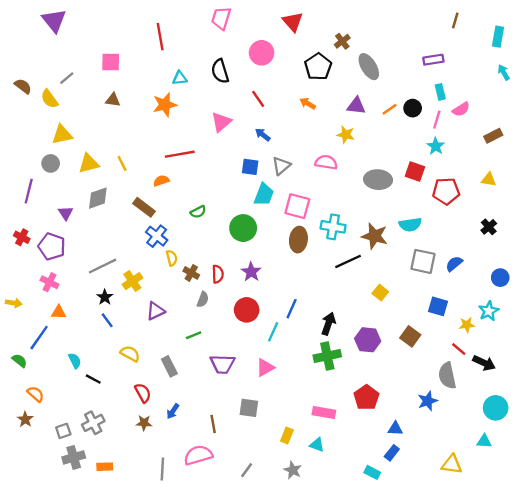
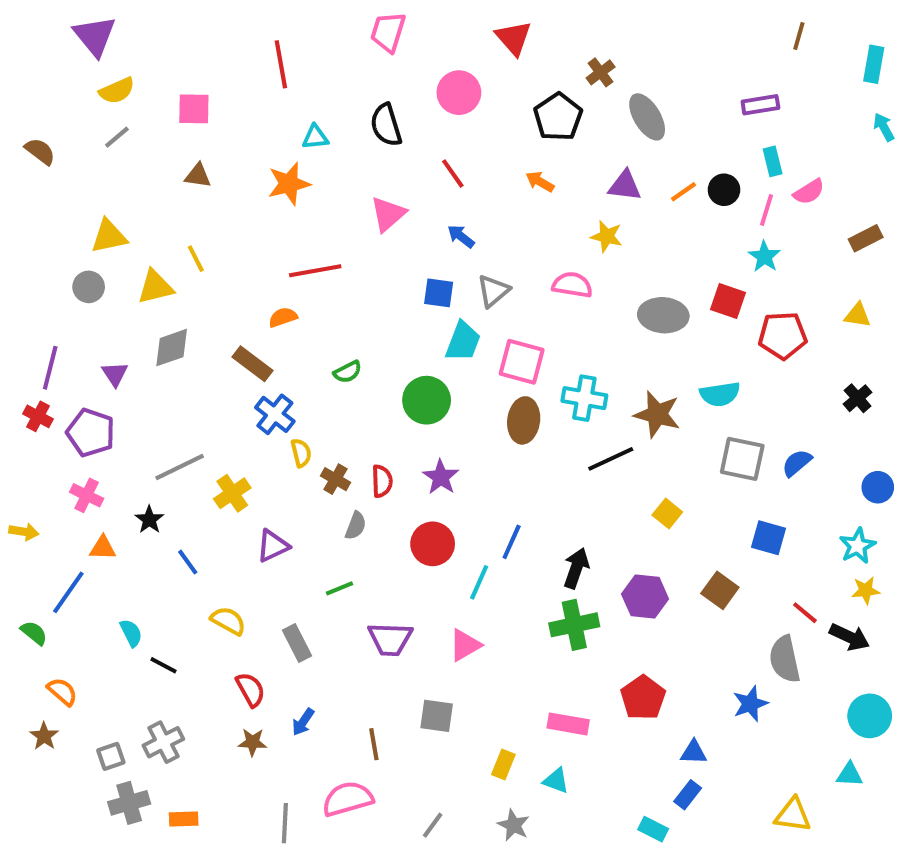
yellow semicircle: (49, 99) -> (117, 91), moved, turned -78
yellow line: (122, 163) -> (196, 259), moved
purple line: (29, 191) -> (50, 368), moved
black star: (105, 297) -> (149, 520), moved
yellow star: (467, 325) -> (866, 590), moved

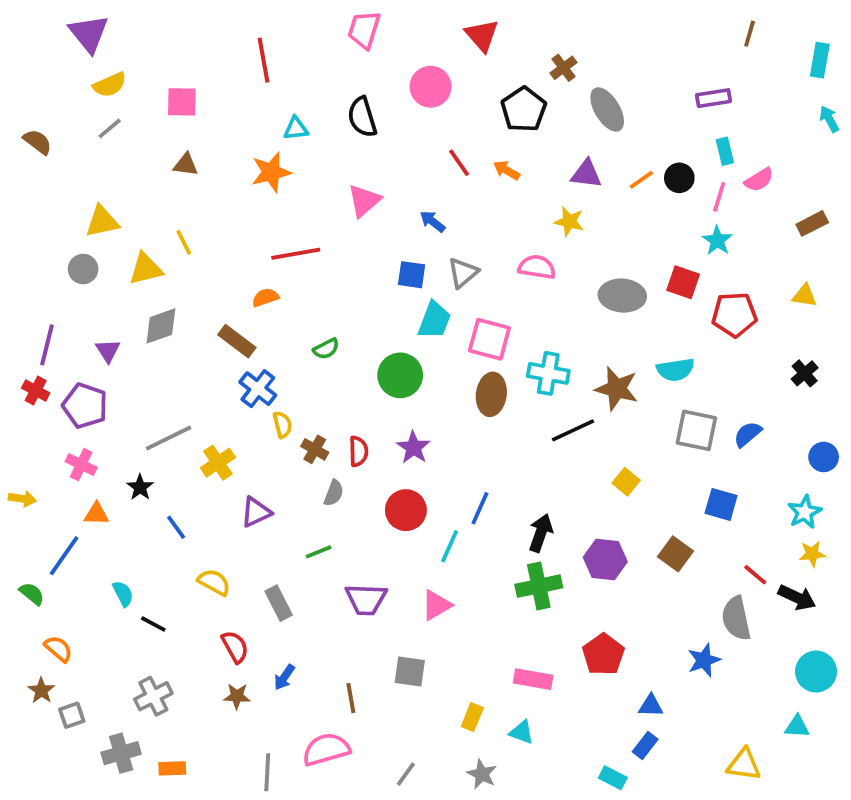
red line: (453, 174) -> (459, 163), moved
gray square: (111, 756) -> (72, 715), moved

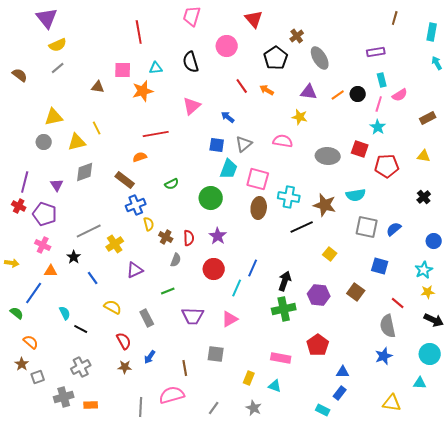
pink square: (182, 102) -> (123, 70), moved
blue cross: (258, 389) -> (136, 205), turned 30
black arrow: (797, 597) -> (434, 320), moved
blue star: (704, 660) -> (384, 356), moved

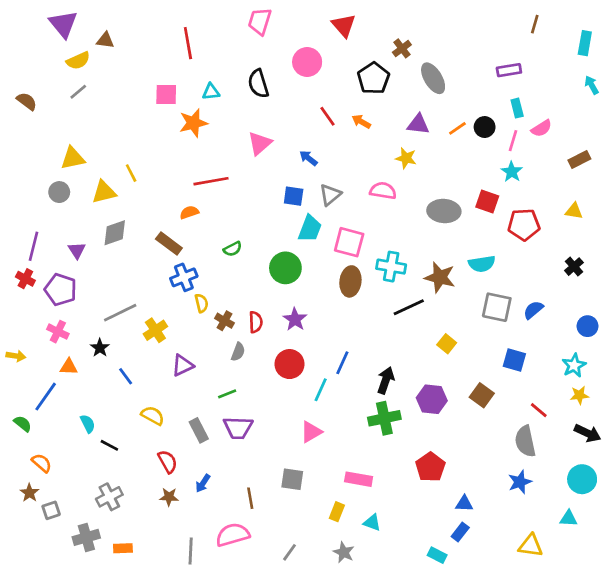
brown triangle: (98, 87) -> (105, 40), moved
purple trapezoid: (193, 316) -> (238, 428), moved
pink rectangle: (281, 358) -> (359, 479), moved

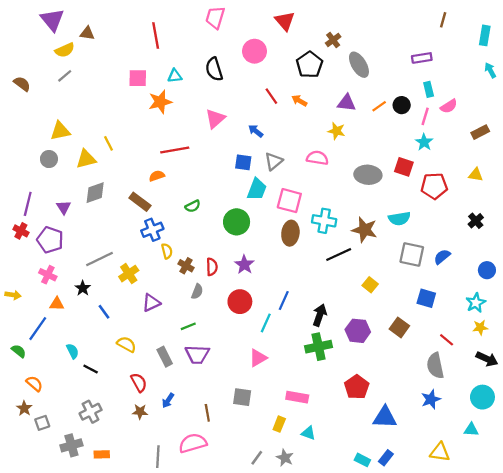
blue triangle: (464, 504) -> (385, 417), size x1.6
blue rectangle: (460, 532) -> (386, 458), moved
gray line: (290, 552) -> (257, 458), moved

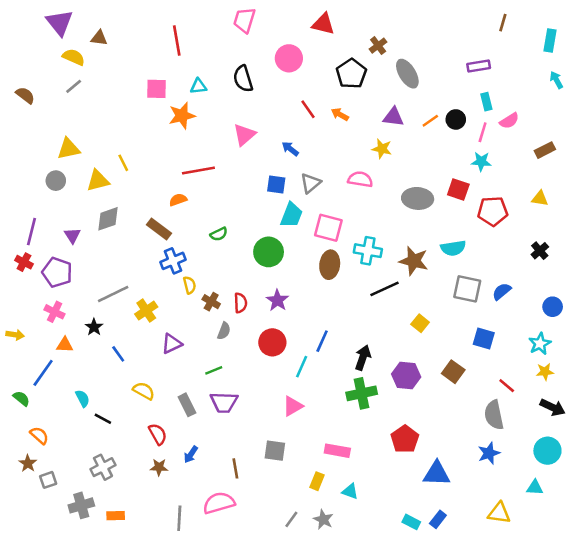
red triangle: (285, 21) -> (323, 24), turned -35
yellow semicircle: (65, 50) -> (74, 57), turned -132
cyan star: (424, 142) -> (481, 162), turned -30

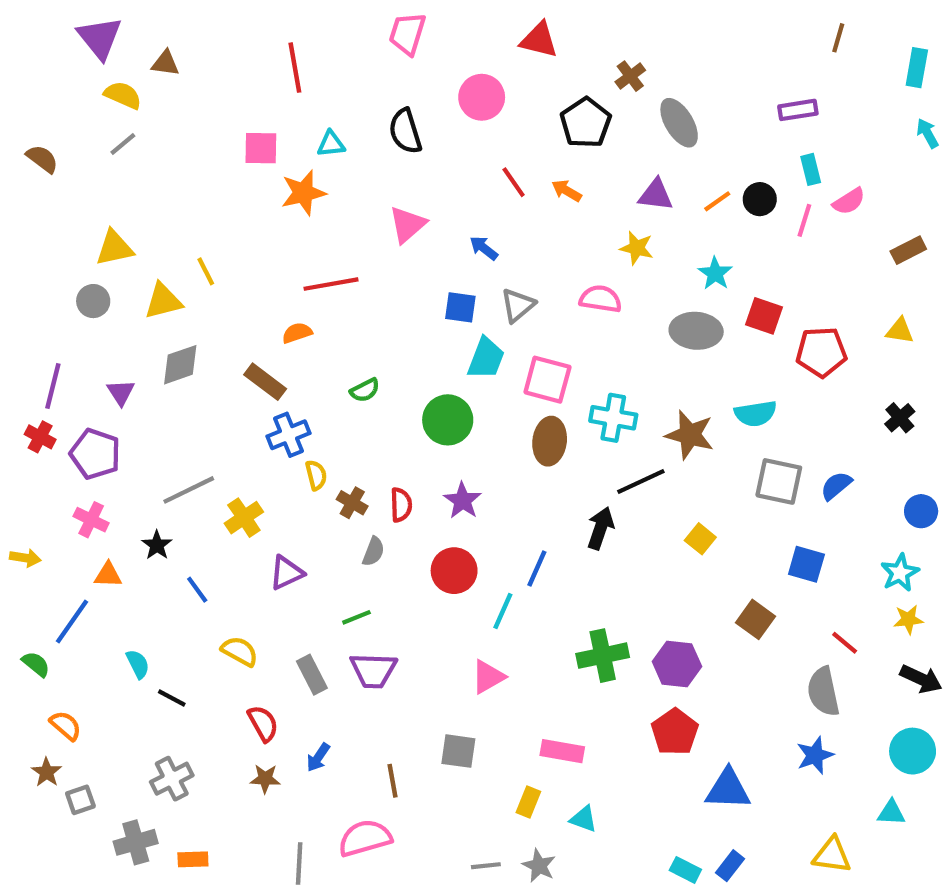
cyan star: (481, 162) -> (715, 273), moved, turned 30
black arrow: (363, 358) -> (601, 528), moved
purple hexagon: (406, 375) -> (677, 664), moved
gray line: (291, 519) -> (486, 866), turned 48

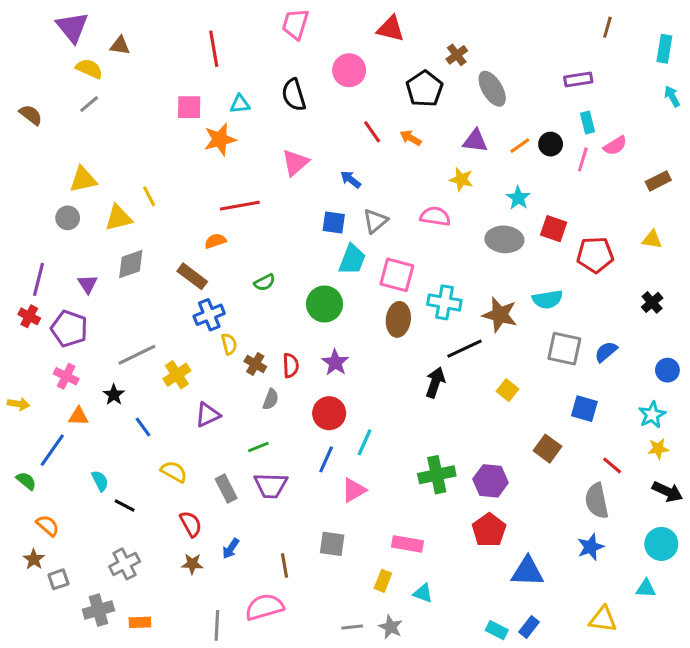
blue line: (537, 568) -> (326, 459), moved

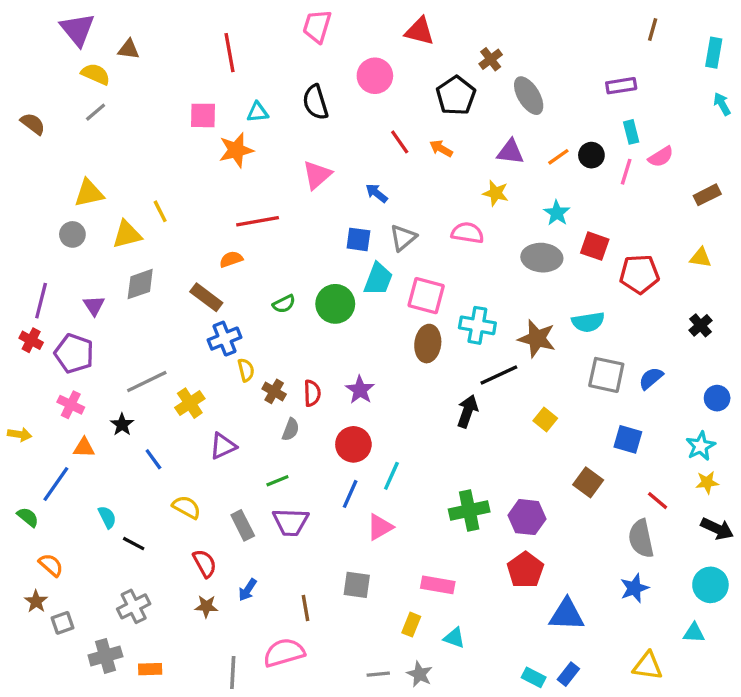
green circle: (324, 304) -> (335, 304), moved

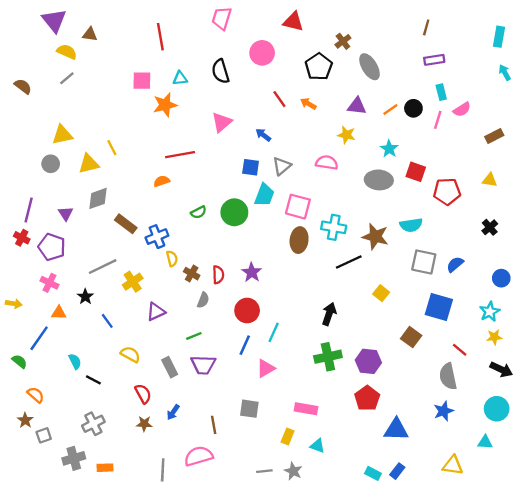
brown line: (653, 29) -> (426, 27), moved
brown rectangle: (206, 297) -> (126, 224), moved
black arrow: (467, 411) -> (329, 314), moved
blue square: (628, 439) -> (439, 307), size x1.4

